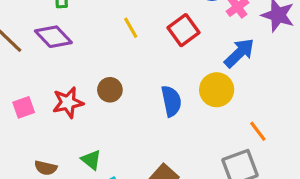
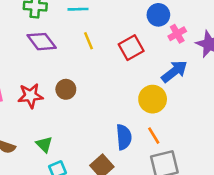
purple diamond: (53, 37) -> (42, 42), moved
blue semicircle: (171, 101) -> (124, 137), moved
orange line: (258, 131) -> (154, 136), moved

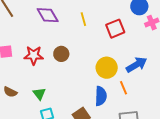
blue arrow: (174, 71) -> (137, 65), moved
yellow circle: (153, 99) -> (107, 68), moved
orange line: (154, 136) -> (124, 88), moved

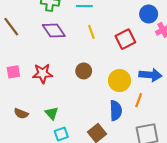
brown circle: (61, 54) -> (84, 71), moved
blue arrow: (137, 65) -> (150, 75), turned 40
orange line: (124, 88) -> (139, 100), turned 48

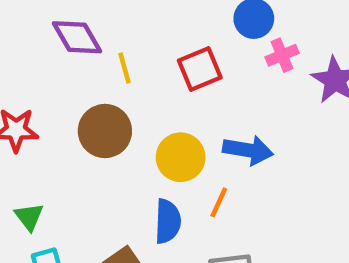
purple diamond: (54, 31) -> (77, 37), moved
yellow line: (91, 32) -> (125, 68), moved
brown circle: (84, 71) -> (105, 131), size x1.5

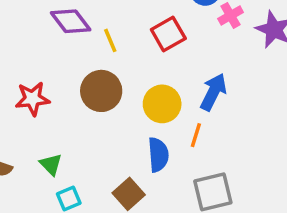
blue arrow: (248, 150) -> (213, 92), turned -66

